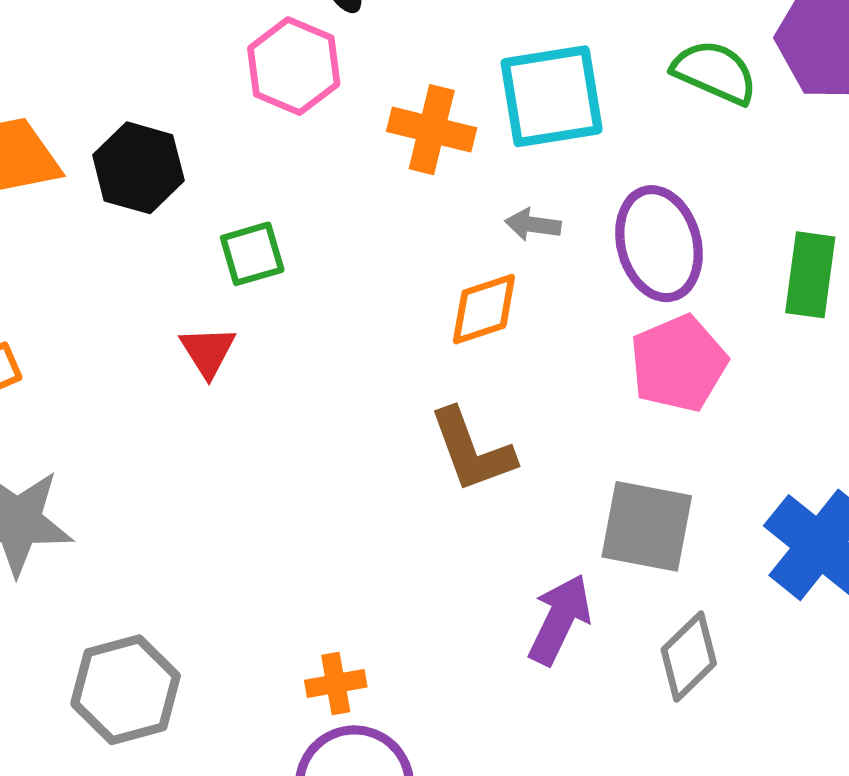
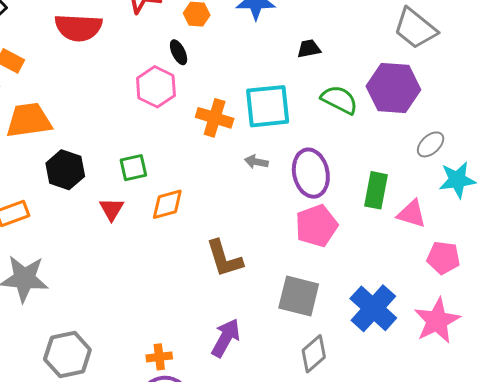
black hexagon: (138, 168) -> (65, 170), moved
orange diamond: (484, 309) -> (167, 204), moved
purple arrow: (560, 619) -> (226, 338), moved

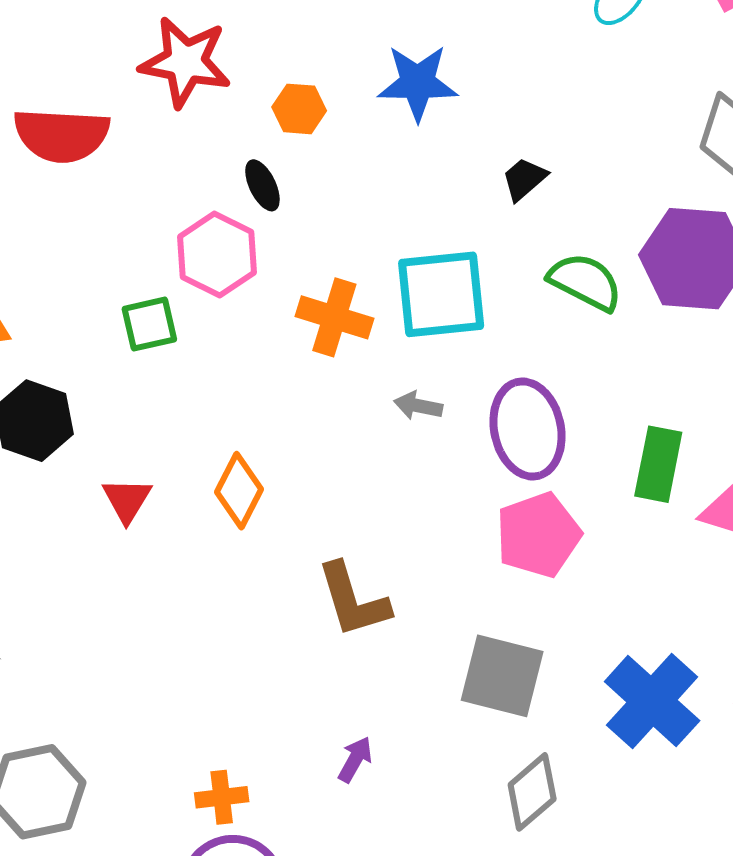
black trapezoid: (309, 49) -> (524, 179), turned -30
green square: (133, 168) -> (149, 324), moved
orange diamond: (167, 204) -> (239, 491), turned -48
purple arrow: (226, 338) -> (355, 759), size x0.6

